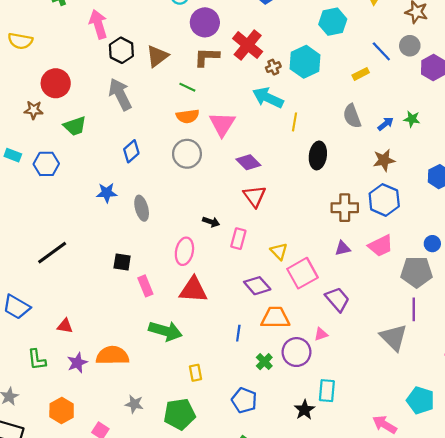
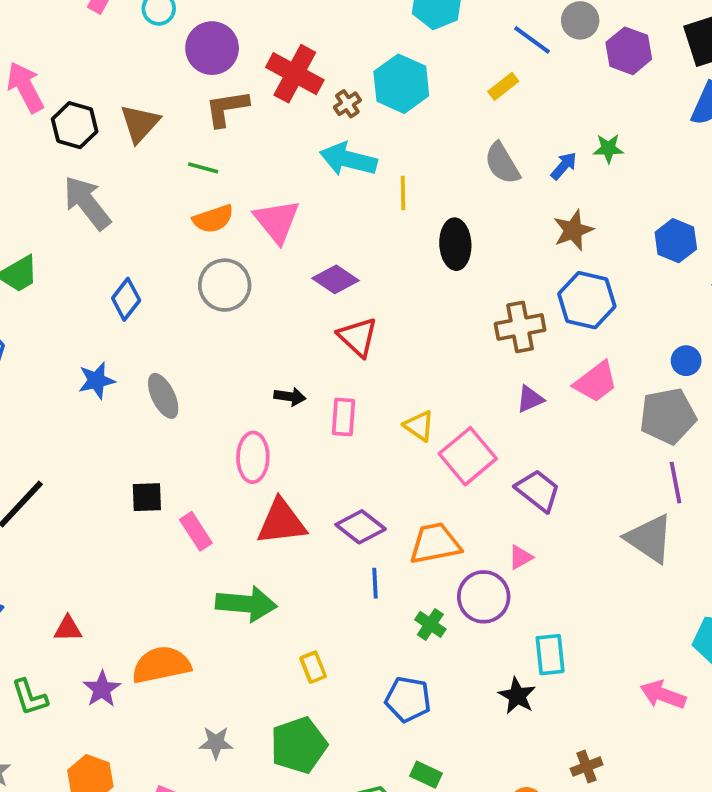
purple diamond: (257, 286) -> (361, 527), moved

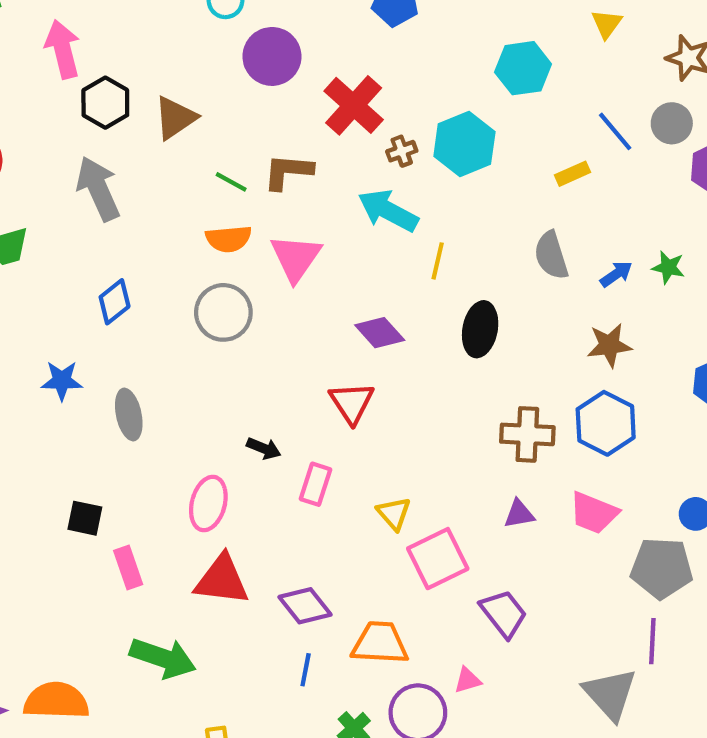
brown L-shape: (227, 108) -> (288, 172), moved
purple diamond: (336, 279) -> (380, 333), moved
pink trapezoid: (596, 382) -> (594, 513), turned 45

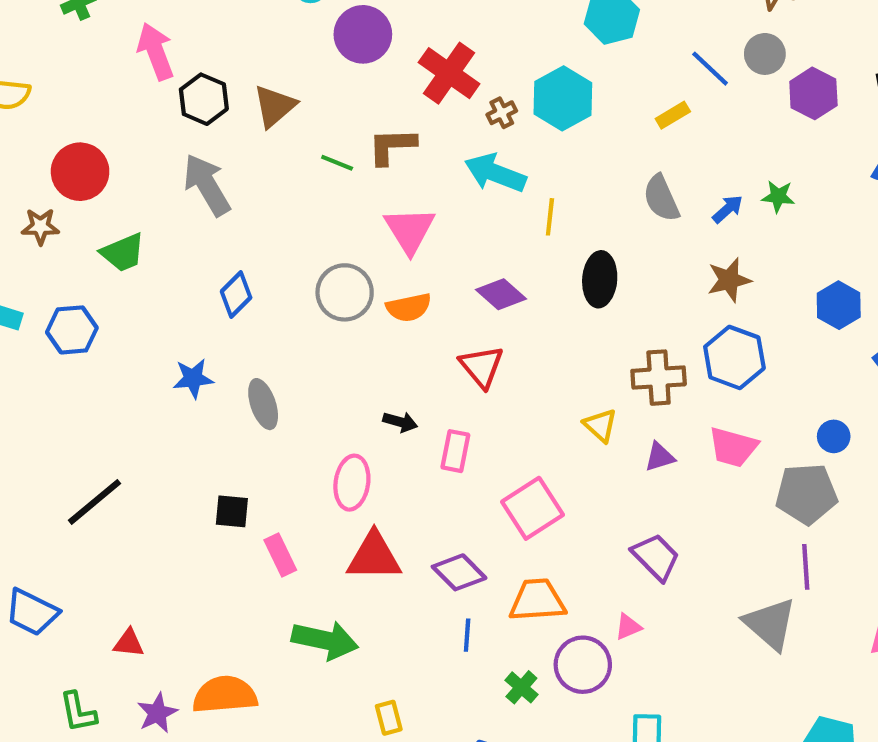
orange semicircle: (229, 239) -> (409, 307), moved
yellow triangle: (394, 513) -> (600, 425), moved
pink square: (438, 559) -> (532, 508), moved

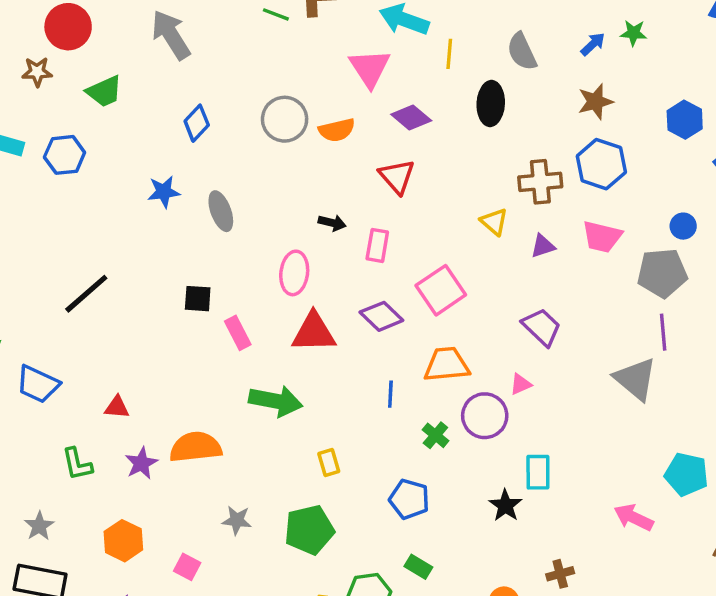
gray semicircle: (661, 198) -> (522, 52), moved
pink triangle: (410, 230) -> (370, 68), moved
purple diamond: (459, 572) -> (381, 316), moved

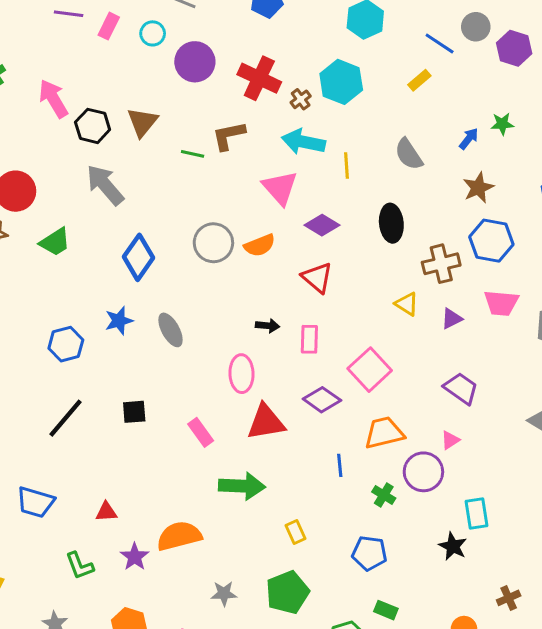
black ellipse: (491, 103) -> (391, 223), moved
blue diamond: (197, 123) -> (138, 257), size x1.4
blue hexagon: (65, 155) -> (66, 344), moved
black square: (198, 299) -> (134, 412), moved

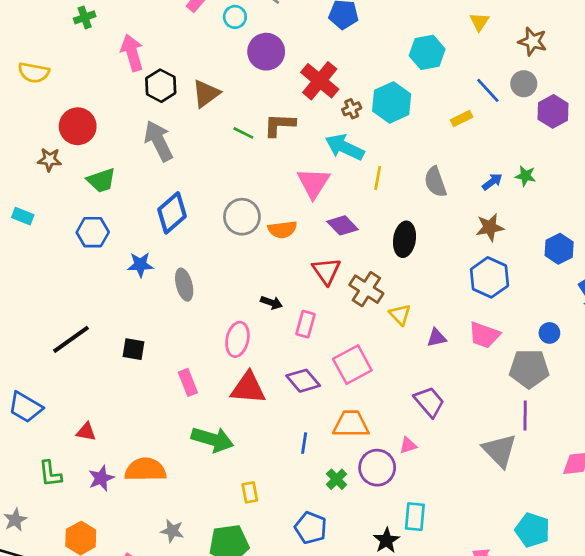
brown cross: (441, 264) -> (366, 289), moved, turned 32
blue hexagon: (66, 344) -> (93, 232), moved

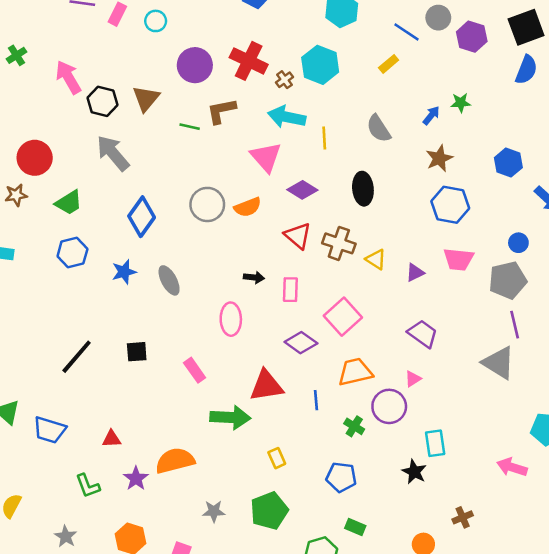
purple circle: (266, 52) -> (195, 65), moved
red triangle: (248, 388) -> (266, 386), moved

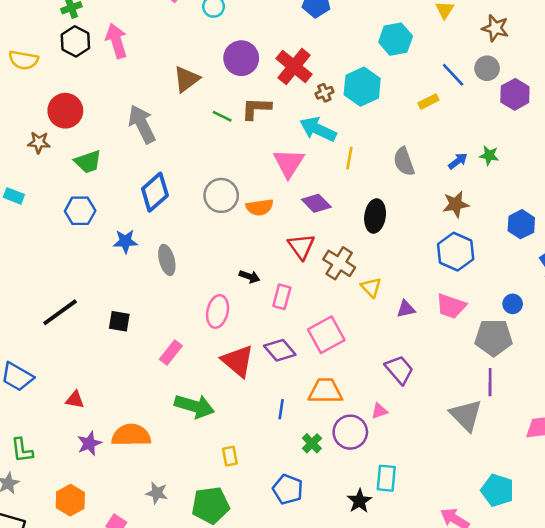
black hexagon: (102, 101) -> (75, 41), moved
pink rectangle: (195, 370) -> (171, 352), turned 60
red triangle: (266, 386) -> (238, 361), moved, turned 36
green L-shape: (88, 486) -> (22, 450), moved

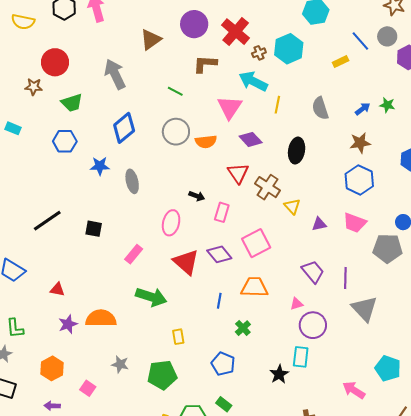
green line: (222, 116) -> (175, 91), moved
purple line: (490, 382) -> (345, 278), moved
purple circle: (350, 432) -> (313, 325), moved

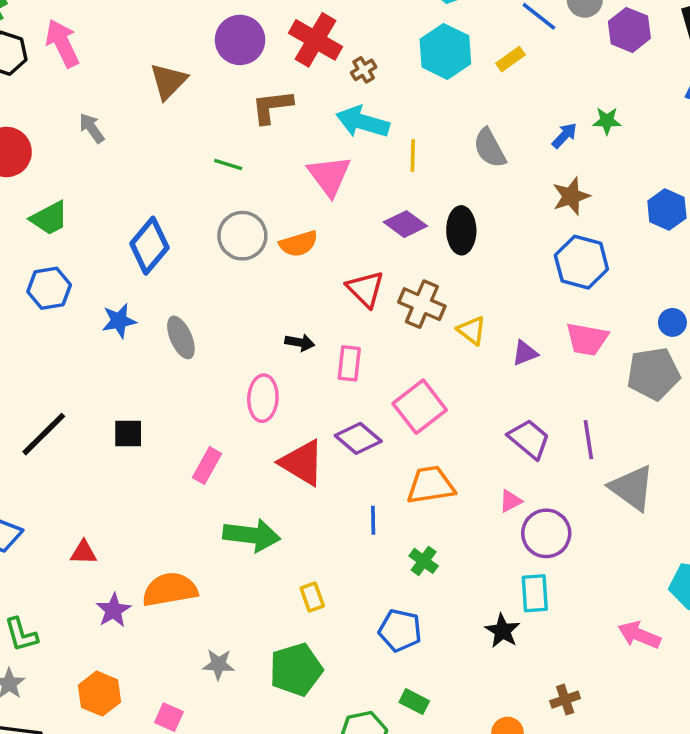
cyan hexagon: (289, 49) -> (445, 51), moved
gray arrow: (115, 74) -> (92, 128), moved, size x0.6
purple diamond: (251, 139) -> (405, 224), moved

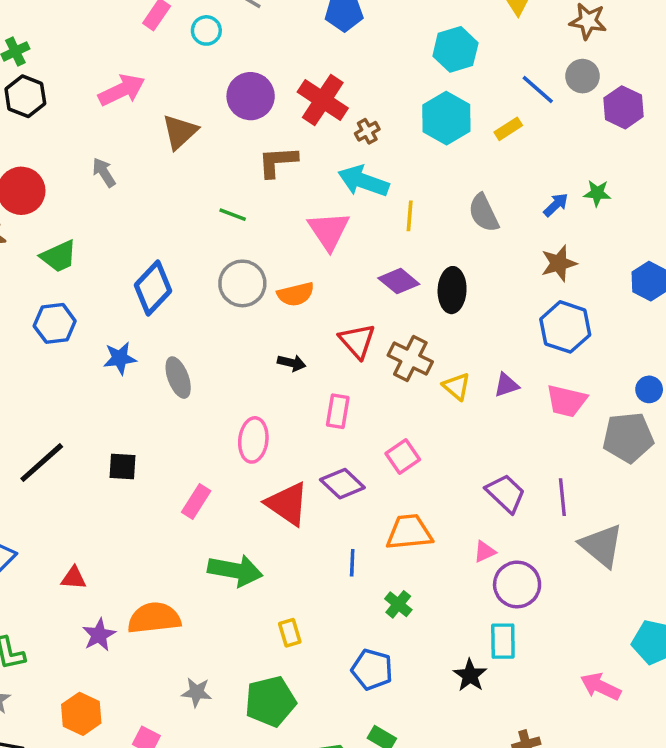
pink arrow: (62, 43) -> (122, 90), moved, turned 87
black arrow: (300, 342) -> (292, 363), moved
purple triangle: (525, 353) -> (506, 385), moved
pink square: (420, 407) -> (403, 456), size x0.7

